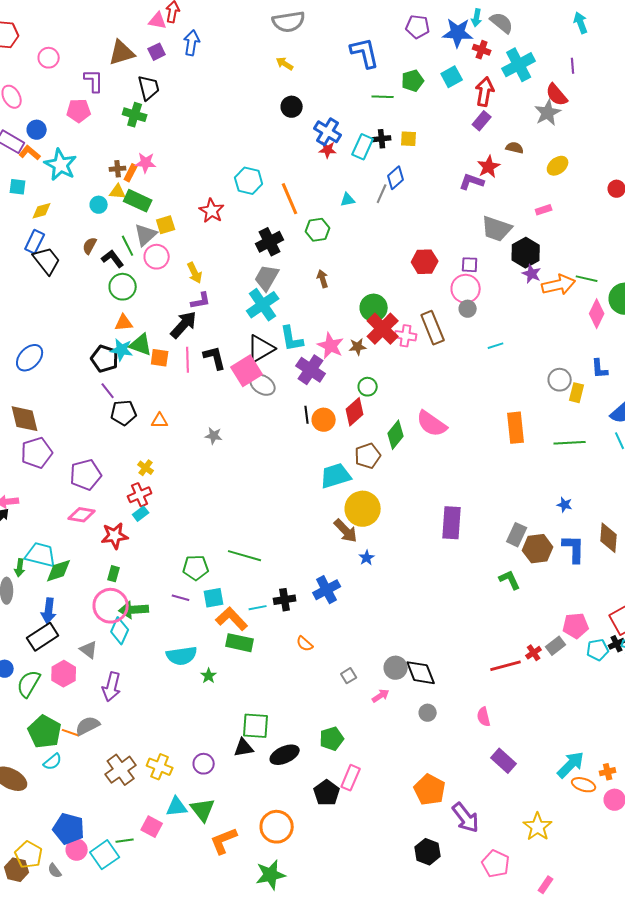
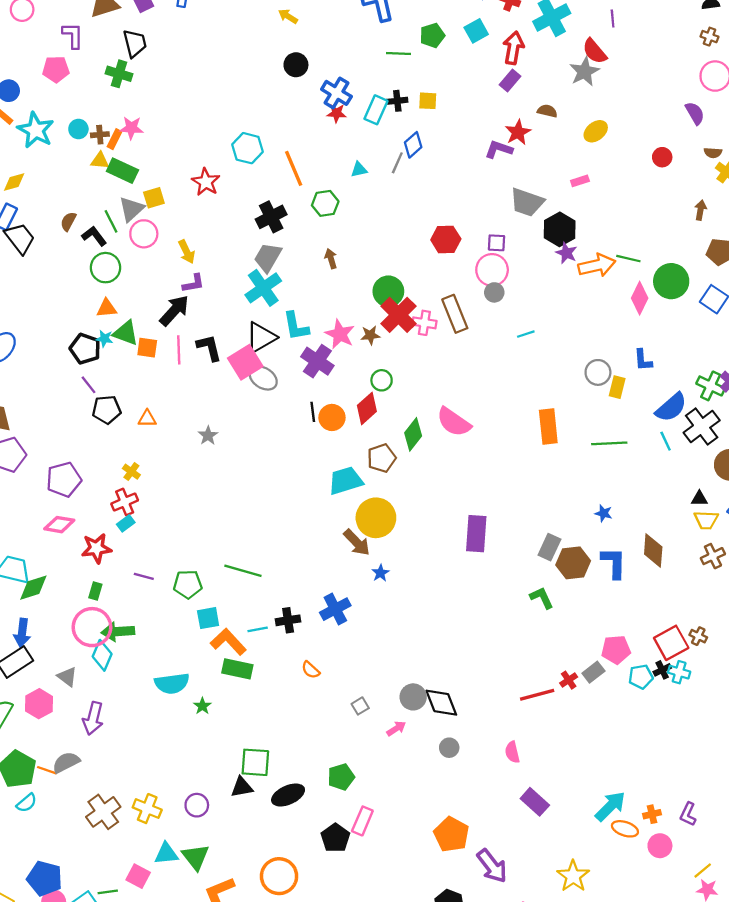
cyan circle: (99, 205) -> (78, 129), moved
cyan star: (122, 350) -> (104, 339), size x0.7
gray star: (214, 436) -> (208, 436), turned 30
purple line: (181, 598) -> (144, 576), moved

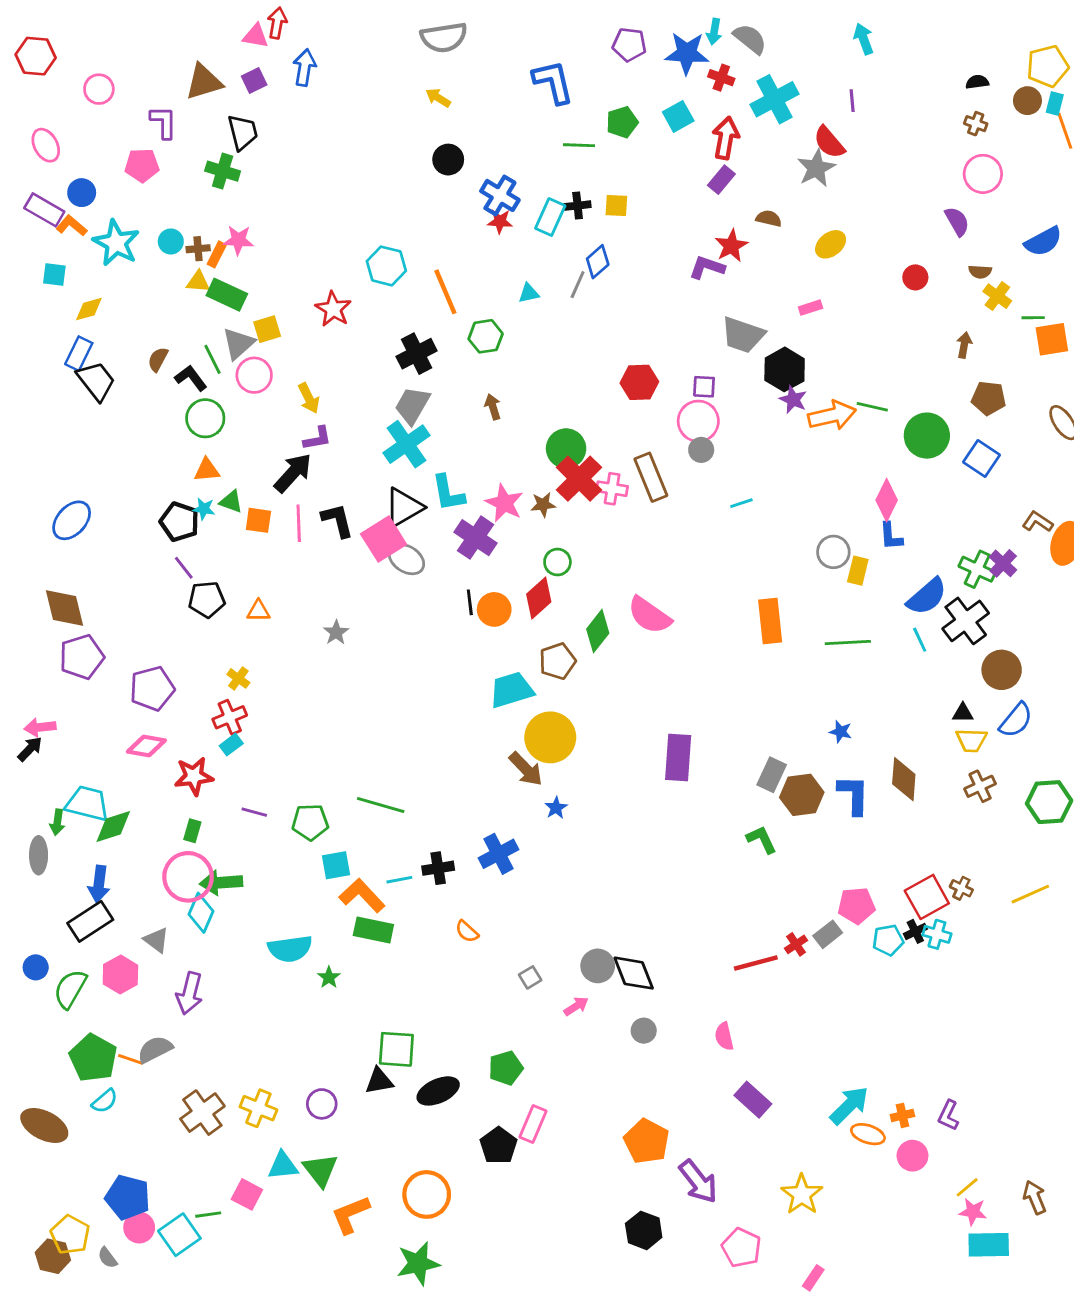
pink diamond: (640, 298) -> (887, 500), moved
green triangle: (126, 333) -> (231, 502), size x0.7

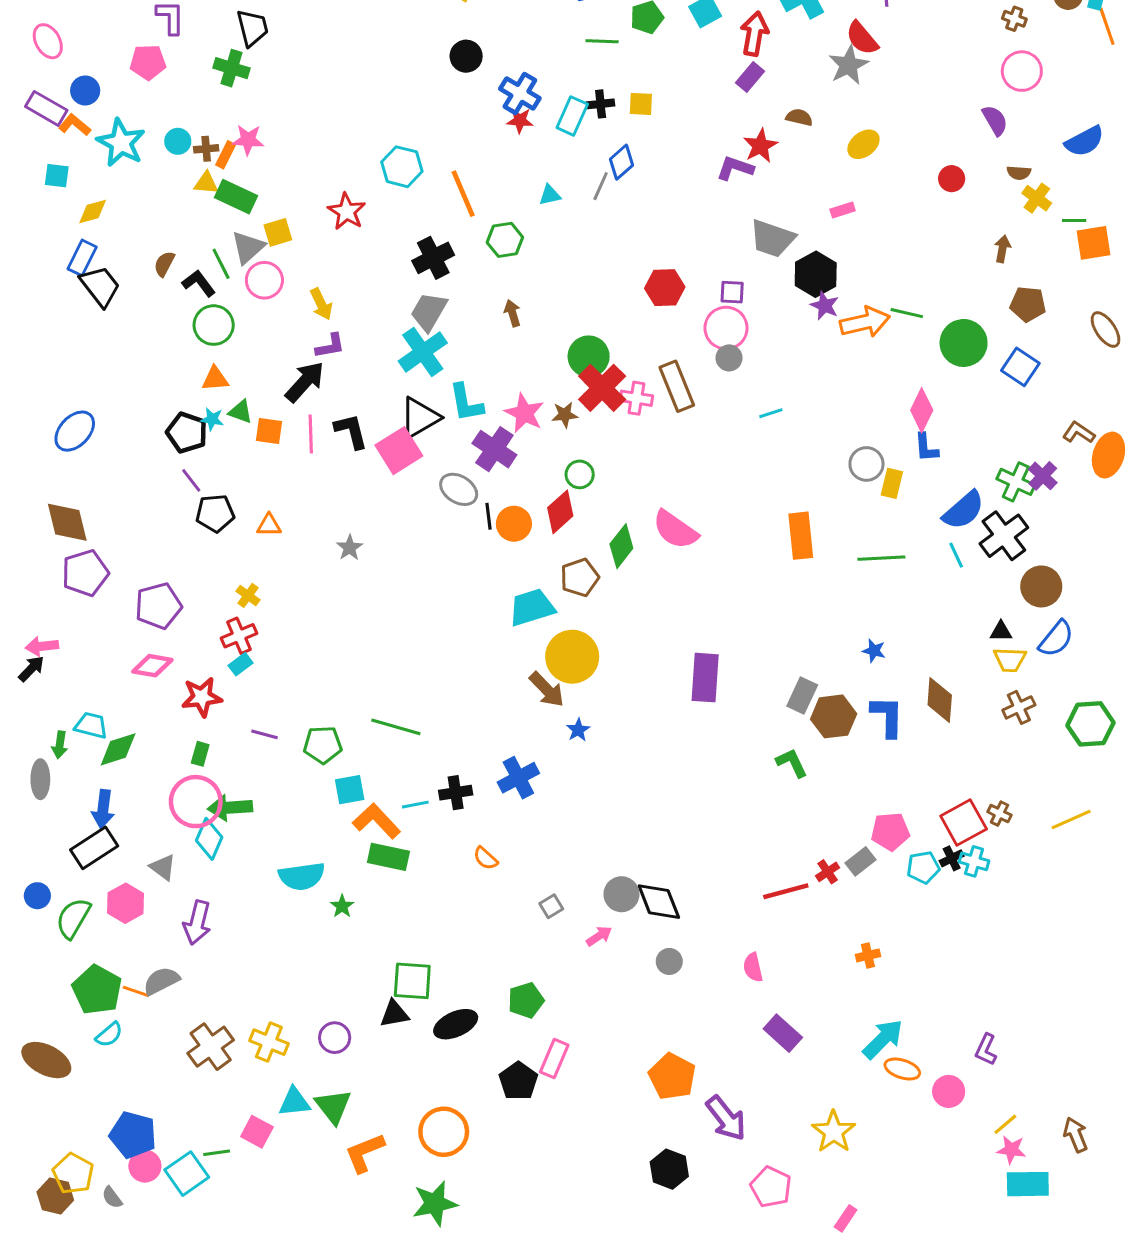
gray ellipse: (407, 559) -> (459, 489), moved
cyan trapezoid: (87, 804) -> (91, 725), size x0.7
orange cross: (902, 1115) -> (868, 955), moved

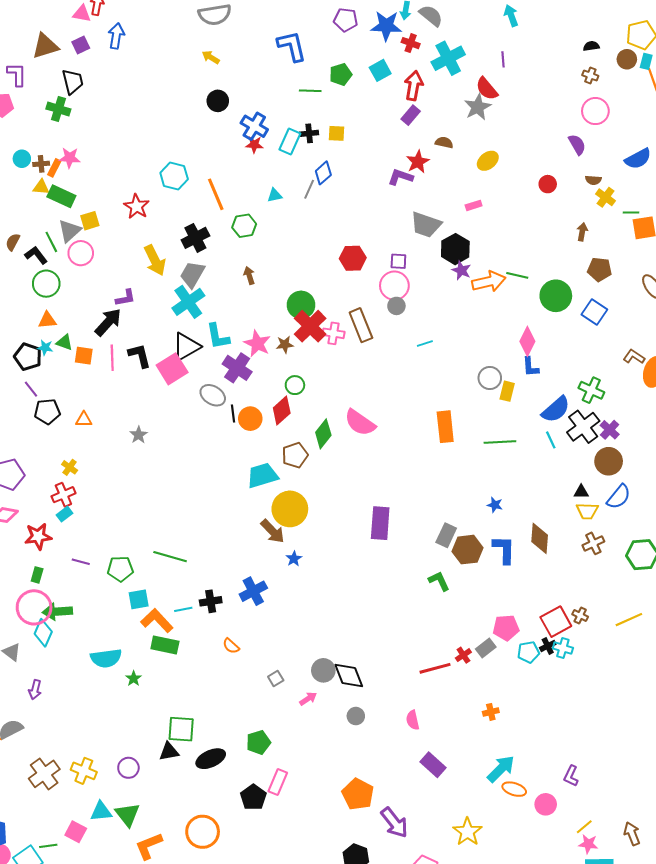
yellow arrow: (321, 304) -> (155, 260), moved, size x1.4
purple cross: (1043, 476) -> (610, 430), moved
purple arrow: (197, 923) -> (35, 690), size x0.7

